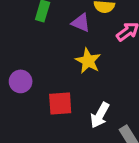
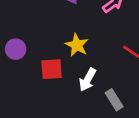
yellow star: (88, 61) -> (77, 45), moved

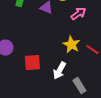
yellow star: (77, 45) -> (71, 45), moved

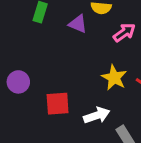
white arrow: (59, 71) -> (97, 115), turned -138

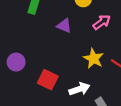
purple triangle: (78, 24) -> (64, 26), moved
red square: (58, 104) -> (48, 80), turned 30

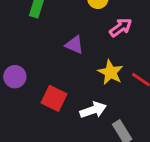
purple triangle: (64, 26) -> (74, 45), moved

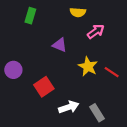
red square: (54, 98) -> (44, 87), turned 30
white arrow: (93, 110) -> (69, 107), moved

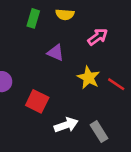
yellow semicircle: (78, 12) -> (65, 14), moved
green rectangle: (30, 16) -> (33, 18), moved
red square: (44, 87) -> (37, 101), turned -30

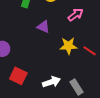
yellow star: (89, 78) -> (68, 46), turned -30
red square: (37, 101) -> (18, 76), moved

